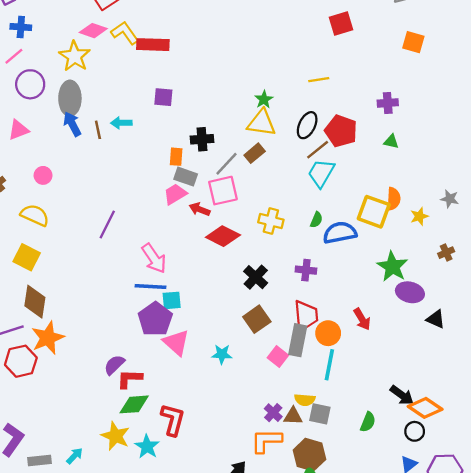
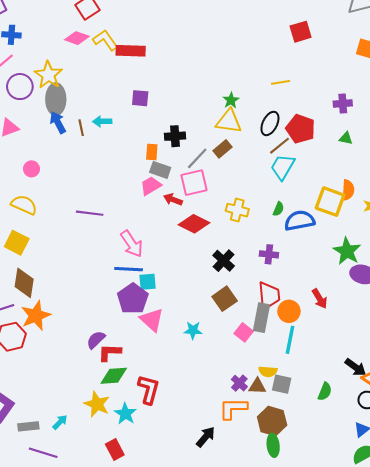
yellow star: (75, 56) -> (48, 75), moved
purple line: (107, 224) -> (90, 213), turned 70

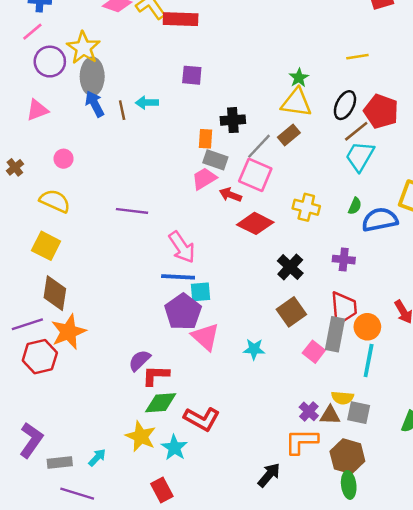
pink square: (194, 183) -> (255, 175), turned 36
red L-shape: (149, 389) -> (202, 419), turned 104

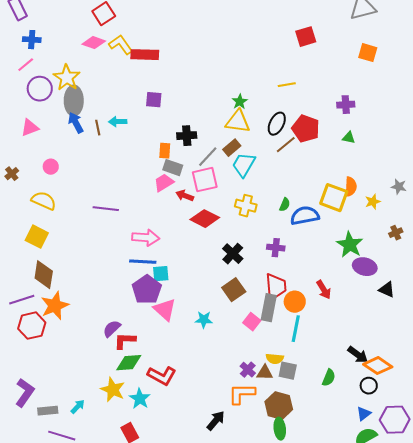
cyan trapezoid: (360, 156) -> (244, 165), moved
pink square: (255, 175) -> (205, 180), turned -36
pink arrow: (182, 247) -> (146, 238), turned -52

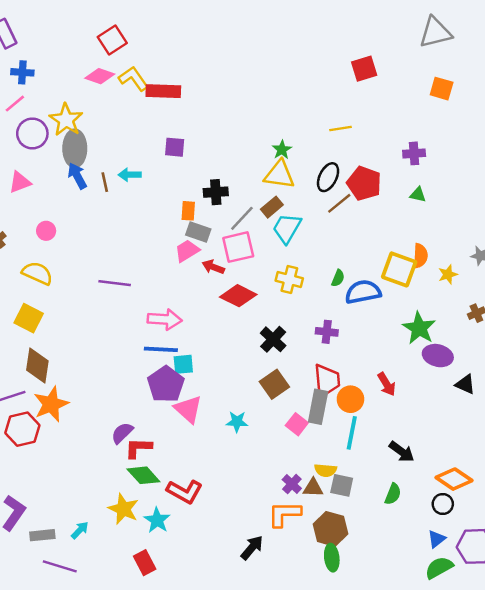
black arrow: (358, 355) -> (402, 452), moved
green diamond: (129, 363) -> (143, 475), turned 52

